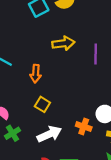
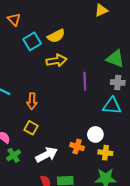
yellow arrow: (63, 43) -> (56, 61), moved
yellow square: (42, 104) -> (31, 128), moved

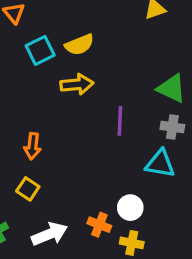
yellow cross: (105, 153) -> (132, 243), moved

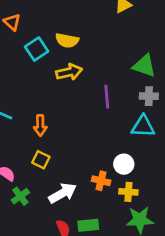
yellow semicircle: (79, 45) -> (67, 40), turned 40

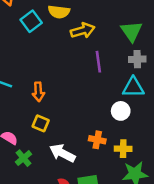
green triangle: (144, 66) -> (131, 31), turned 40
yellow arrow: (69, 72) -> (83, 31), moved
white circle: (124, 164) -> (121, 111), moved
white arrow: (63, 193) -> (62, 153), turned -120

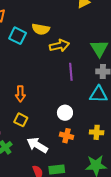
cyan square: (31, 21) -> (18, 36), turned -30
white circle: (121, 111) -> (65, 113), moved
yellow cross: (123, 149) -> (97, 132), moved

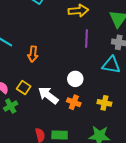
yellow square: (21, 120) -> (24, 88), moved
white arrow: (37, 145) -> (48, 95), moved

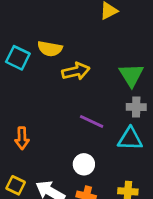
purple line: (86, 39) -> (92, 121), moved, turned -60

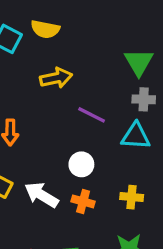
yellow arrow: (76, 71) -> (56, 78), moved

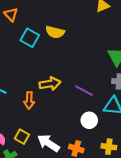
yellow arrow: (56, 78) -> (50, 84), moved
white circle: (81, 164) -> (89, 120), moved

